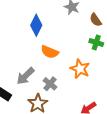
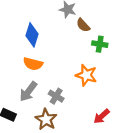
brown semicircle: (96, 20) -> (83, 25), moved
orange semicircle: (50, 52) -> (33, 64), moved

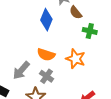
blue diamond: (32, 35) -> (46, 20), moved
orange semicircle: (33, 64) -> (46, 55), moved

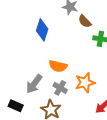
blue diamond: (46, 20) -> (42, 30), moved
orange star: (76, 59) -> (85, 83), moved, turned -30

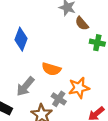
blue diamond: (42, 30) -> (21, 39), moved
gray cross: (60, 88) -> (59, 99), moved

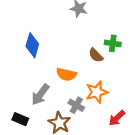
brown semicircle: (82, 23) -> (96, 55), moved

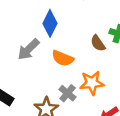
blue diamond: (32, 45) -> (50, 23), moved
gray arrow: (40, 95) -> (29, 49), moved

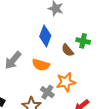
blue diamond: (50, 23) -> (45, 36), moved

